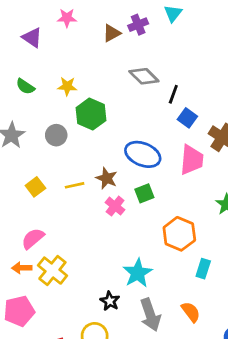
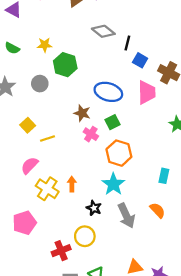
yellow line: (75, 185) -> (48, 138), moved
orange hexagon: (179, 234) -> (119, 153), moved
orange arrow: (22, 268) -> (72, 184), moved, turned 96

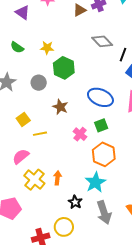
brown star: (82, 113) -> (60, 107), moved

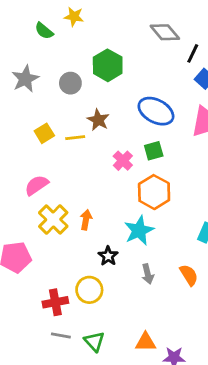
yellow star: (47, 48) -> (74, 17), moved
yellow line: (40, 134) -> (75, 138), moved
gray arrow: (104, 212) -> (148, 274), size x0.6

